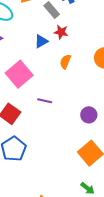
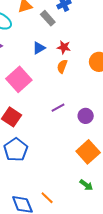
red star: (61, 32) -> (64, 47), moved
purple line: (45, 101) -> (58, 108), moved, turned -40

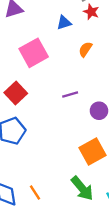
red star: (64, 47) -> (91, 12), moved
green arrow: (86, 185) -> (82, 188), size x1.6

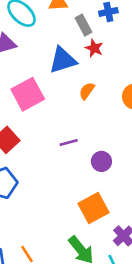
blue triangle: (64, 23) -> (63, 60), size x1.6

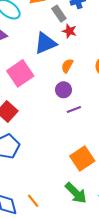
purple line: (69, 142) -> (74, 109), moved
purple circle: (101, 161) -> (63, 90), moved

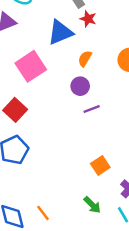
orange square: (82, 159) -> (100, 166), size x0.7
green arrow: (76, 193) -> (92, 205), size x0.7

